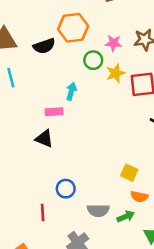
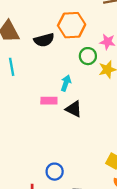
black triangle: (44, 139) -> (74, 109), moved

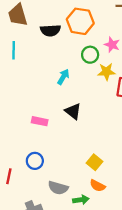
pink rectangle: (49, 101) -> (40, 121), moved
black triangle: (74, 109) -> (73, 111), moved

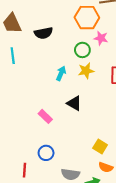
orange hexagon: (80, 21) -> (87, 18), moved
yellow star: (106, 72) -> (86, 71), moved
pink rectangle: (40, 121) -> (45, 116), turned 40

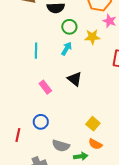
green circle: (82, 50) -> (69, 27), moved
cyan line: (13, 56) -> (36, 51), moved
yellow star: (86, 71) -> (92, 37), moved

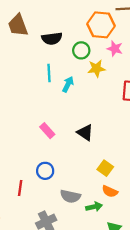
green circle: (69, 27) -> (81, 50), moved
cyan line: (36, 51) -> (49, 73), moved
black triangle: (75, 79) -> (85, 132), moved

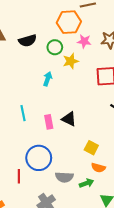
cyan line: (49, 73) -> (23, 113), moved
pink rectangle: (47, 131) -> (49, 122), moved, turned 40
blue circle: (45, 171) -> (39, 158), size x1.6

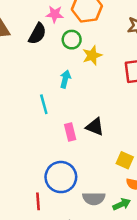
black semicircle: (27, 41) -> (37, 34), turned -42
pink star: (84, 41) -> (55, 14), moved
cyan line: (23, 113) -> (44, 104), moved

